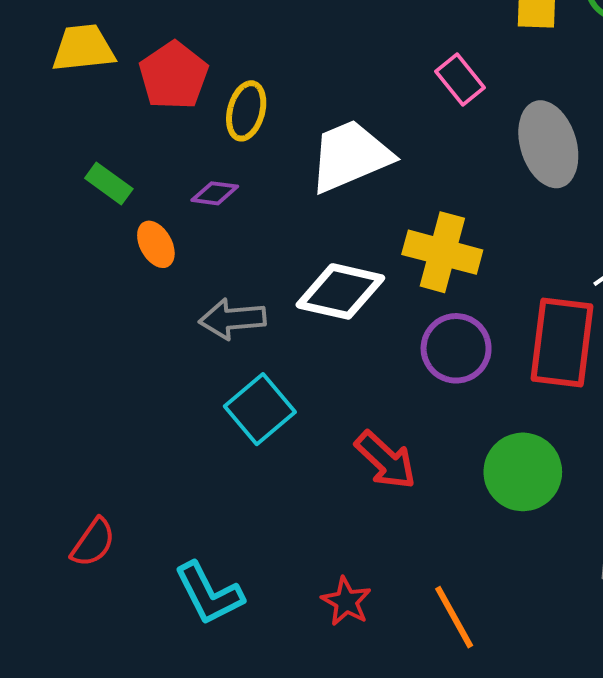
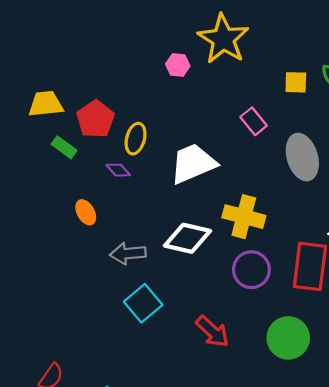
green rectangle: (109, 184) -> (64, 147), moved
purple diamond: (215, 193) -> (118, 170), moved, turned 40

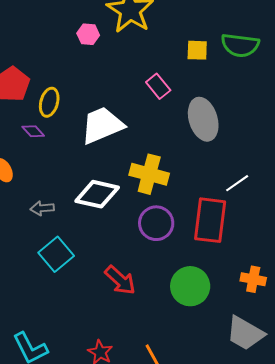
gray arrow: (128, 253) -> (42, 208), size x0.7

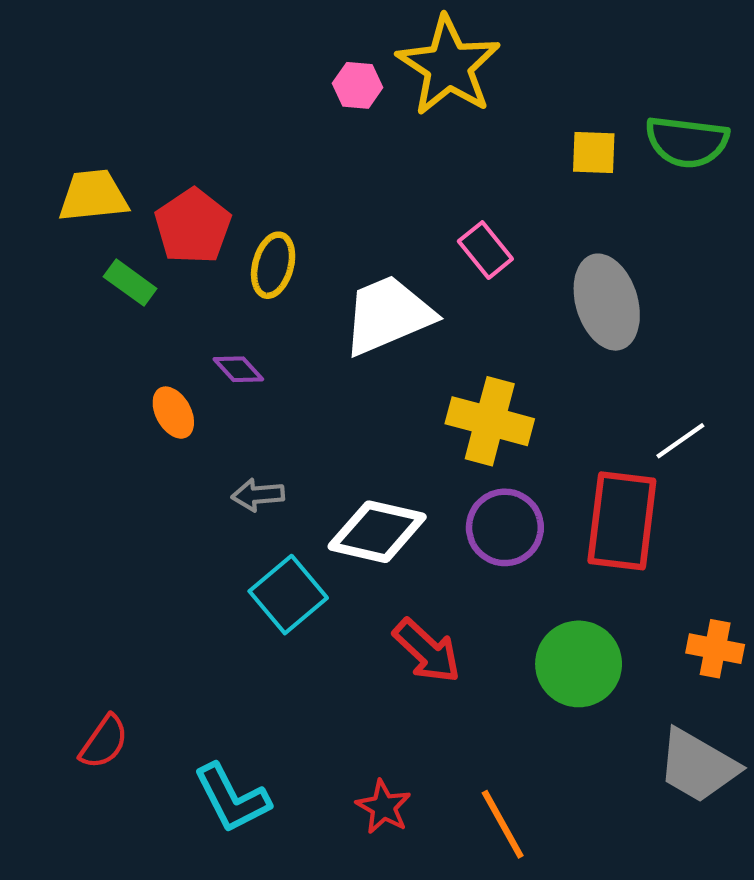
pink hexagon: (88, 34) -> (358, 85), moved
pink rectangle: (158, 86) -> (485, 250), moved
purple diamond: (33, 131) -> (238, 369), moved
white diamond: (97, 194) -> (377, 532), moved

